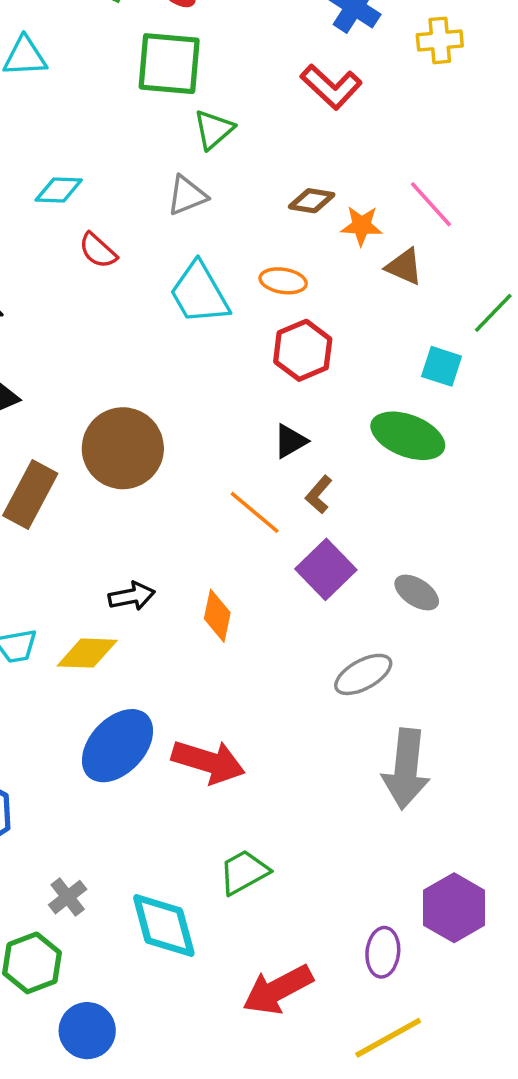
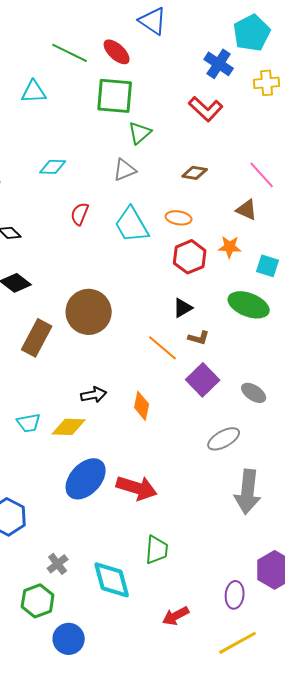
orange star: (361, 226) -> (230, 247), moved
red semicircle: (98, 251) -> (80, 214), moved, turned 70
brown L-shape: (319, 495) -> (199, 338), turned -115
green trapezoid: (244, 872) -> (157, 550), turned 124
red arrow: (278, 990) -> (176, 616), size x0.7

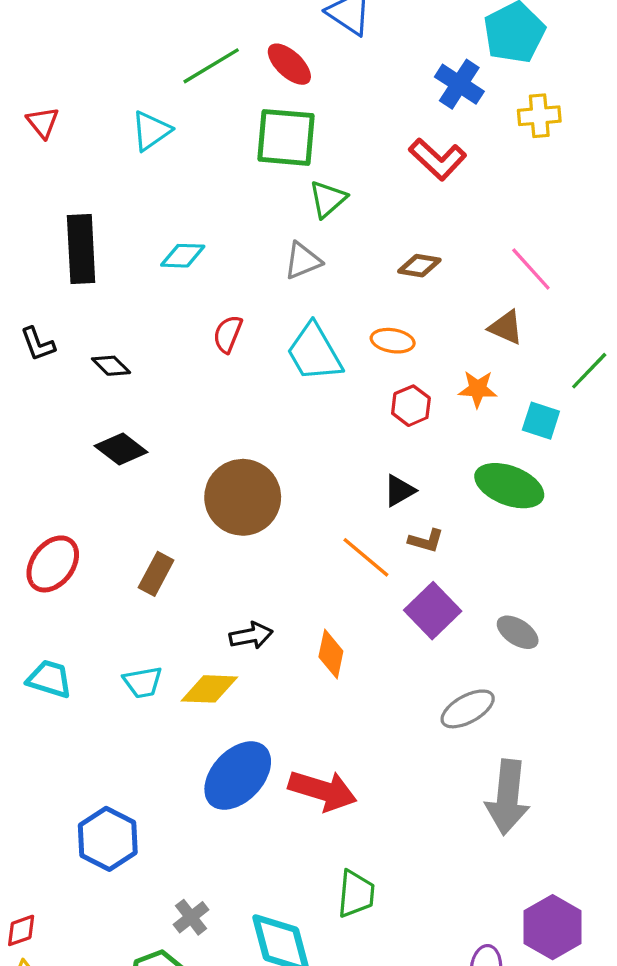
green line: (70, 53) -> (211, 66), turned -57
cyan triangle: (34, 92) -> (151, 131), turned -32
red hexagon: (190, 257) -> (411, 406), size x0.7
brown rectangle: (37, 338) -> (156, 574), moved, size x0.7

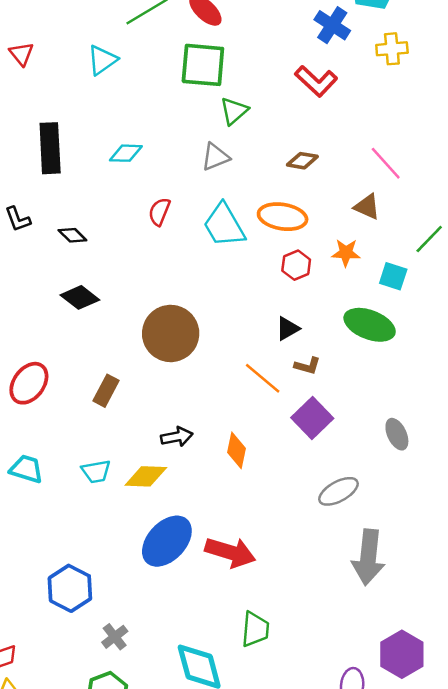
orange ellipse: (393, 341) -> (283, 217), size x1.5
gray ellipse: (518, 632) -> (397, 434), moved, turned 32
gray cross: (191, 917) -> (115, 637), moved

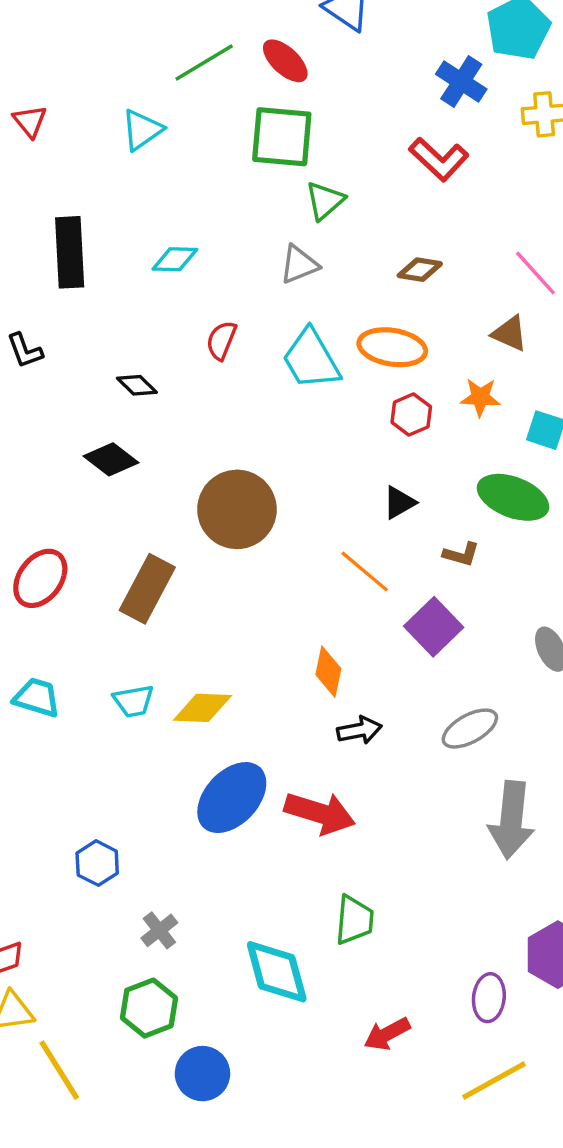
black diamond: (72, 235) -> (137, 385), moved
brown L-shape: (307, 366) -> (461, 554), moved
brown rectangle: (106, 391) -> (147, 589), size x1.5
black arrow: (177, 437) -> (359, 730), moved
blue hexagon: (70, 588) -> (97, 863), size x0.7

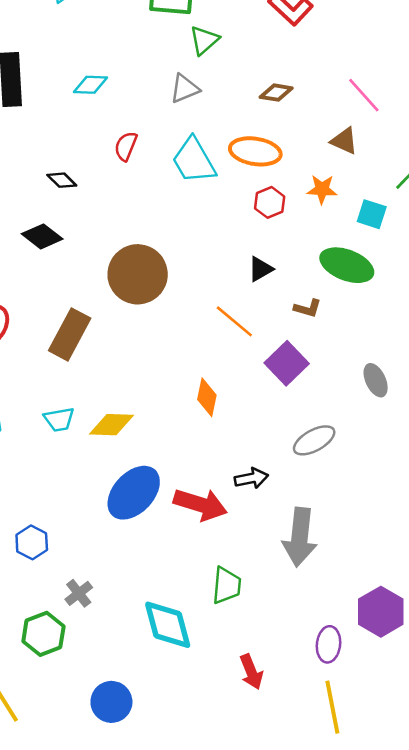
black arrow: (359, 730) -> (251, 478), moved
gray arrow: (511, 820) -> (300, 537), moved
green hexagon: (149, 1008) -> (43, 634), moved
red arrow: (387, 1034) -> (251, 672), turned -84
yellow line: (494, 1080) -> (332, 707), turned -72

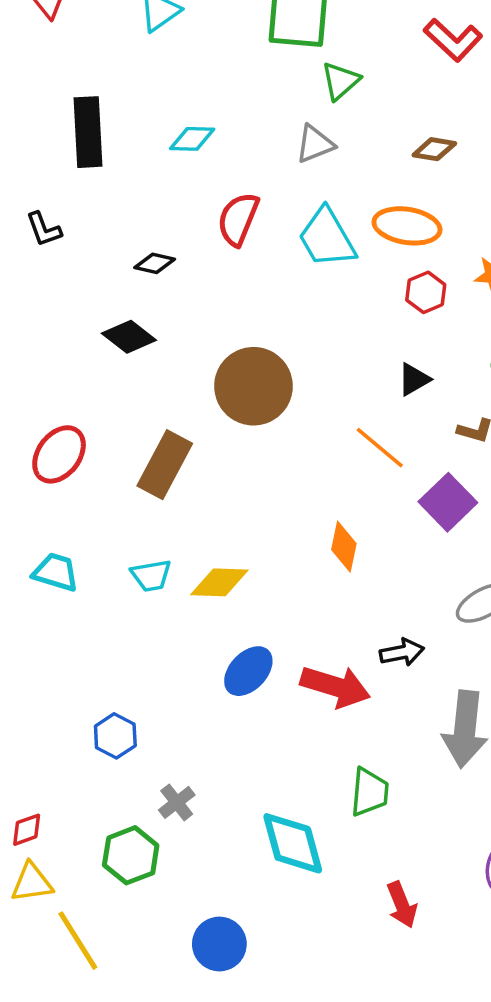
red semicircle: (126, 146) -> (238, 219), size x1.4
black diamond: (62, 180) -> (155, 263), turned -32
blue ellipse: (134, 493) -> (248, 671), size x0.7

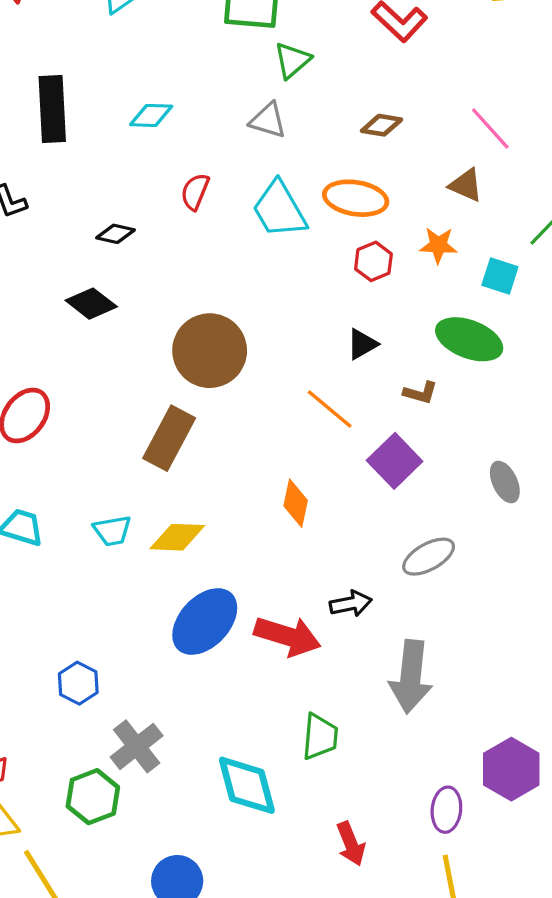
gray triangle: (315, 144) -> (268, 120), turned 39
red semicircle: (238, 219) -> (195, 192), size x0.7
brown rectangle: (165, 465) -> (169, 438), moved
blue ellipse: (248, 671) -> (205, 621), size x1.4
gray cross: (177, 802) -> (137, 746), size x1.5

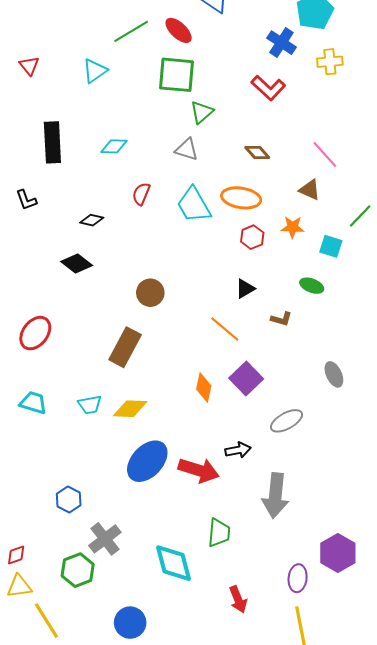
brown diamond: (382, 125) -> (257, 152), turned 40
green ellipse: (469, 339) -> (312, 286), size x0.6
brown circle: (210, 351) -> (150, 293), size x0.6
purple square: (395, 461) -> (246, 378), moved

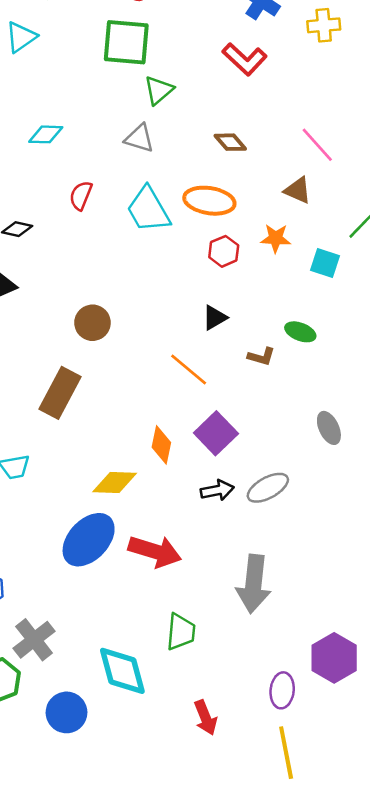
green ellipse: (312, 286) -> (300, 332), moved
yellow diamond: (130, 409) -> (115, 483), moved
black arrow: (238, 450) -> (217, 490), moved
blue circle: (130, 623) -> (67, 712), moved

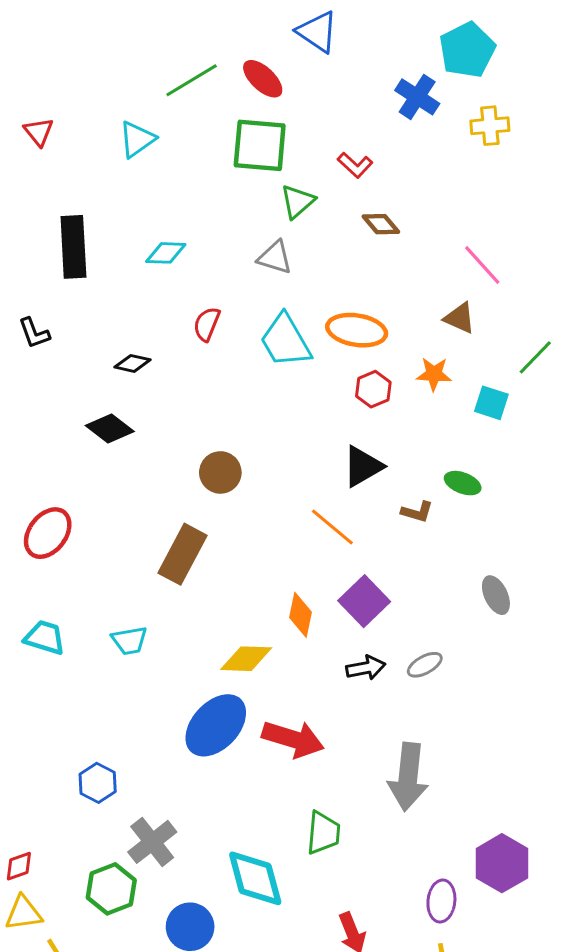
red L-shape: (244, 59) -> (355, 165), moved, size x0.7
brown diamond: (230, 142) -> (381, 224), moved
black triangle: (215, 318) -> (363, 466), size x1.4
gray ellipse: (268, 488) -> (425, 665), size x0.7

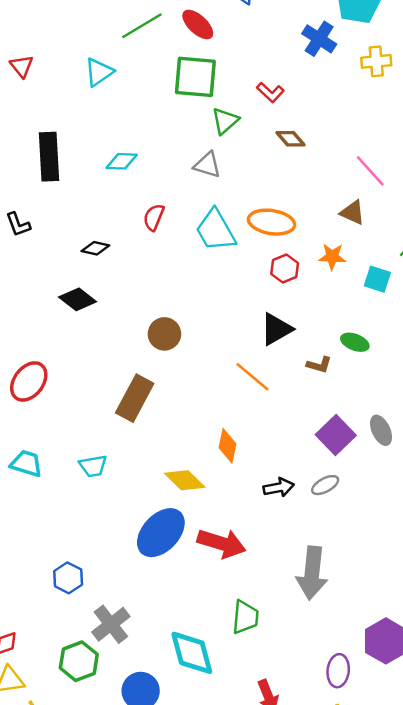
purple square: (364, 601) -> (336, 435), moved
yellow diamond: (246, 659) -> (185, 480), turned 42

